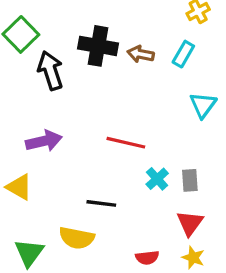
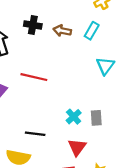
black cross: (98, 46) -> (33, 25), size x0.7
red line: (126, 143) -> (34, 77), moved
red triangle: (190, 223) -> (77, 147), moved

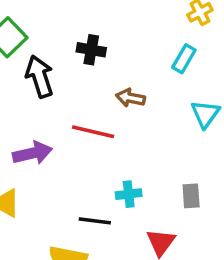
brown arrow: (62, 31) -> (130, 98), moved
cyan cross: (74, 117) -> (129, 194), moved, turned 35

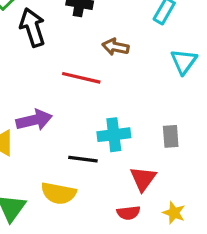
purple arrow: (32, 153) -> (34, 120), moved
cyan cross: (129, 194) -> (114, 135), size x1.4

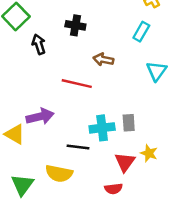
black arrow: (33, 27) -> (39, 44), size x0.7
gray rectangle: (171, 136) -> (129, 123), moved
yellow star: (174, 213) -> (149, 153), moved

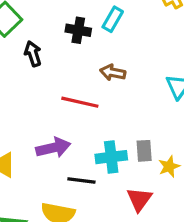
cyan rectangle: (141, 32) -> (113, 19), moved
purple arrow: (40, 117) -> (53, 148), moved
yellow star: (149, 153) -> (169, 166), moved, turned 30

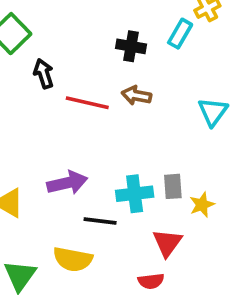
cyan rectangle: (113, 19) -> (180, 34), moved
black cross: (78, 30) -> (131, 46), moved
red line: (80, 102) -> (87, 103), moved

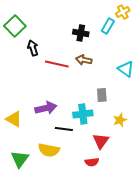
cyan triangle: (213, 112) -> (126, 69), turned -30
gray rectangle: (173, 186) -> (102, 95), moved

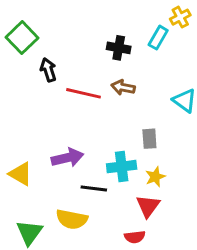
yellow star: (120, 120) -> (155, 177), moved

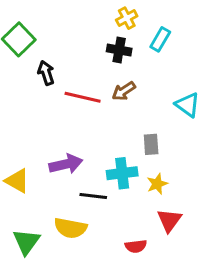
yellow cross: (180, 17) -> (127, 18), moved
brown arrow: (123, 87) -> (124, 91), turned -45
red triangle: (148, 206) -> (169, 220), moved

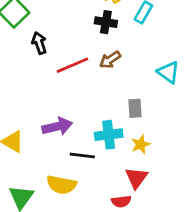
red line: (83, 97) -> (73, 65), turned -36
red triangle: (169, 220) -> (136, 178), moved

